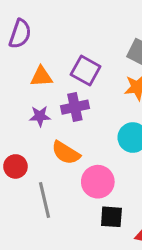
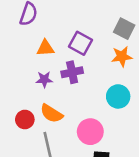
orange semicircle: (66, 153) -> (51, 113), moved

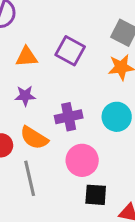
purple cross: (72, 72) -> (69, 117), moved

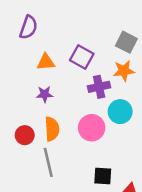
purple cross: (69, 117) -> (99, 87), moved
orange semicircle: (34, 138) -> (52, 129), turned -125
pink circle: (82, 160) -> (92, 128), moved

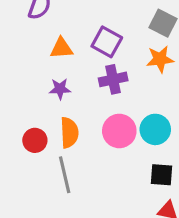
purple cross: (99, 87) -> (113, 79), moved
cyan circle: (120, 112) -> (155, 129), moved
black square: (103, 176) -> (162, 175), moved

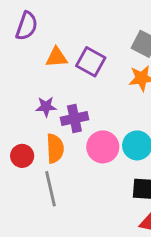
orange triangle: (61, 48) -> (56, 57), moved
purple cross: (113, 79) -> (74, 119), moved

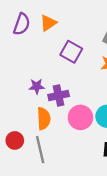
orange triangle: (56, 57) -> (48, 23), moved, turned -30
red circle: (22, 156) -> (15, 140), moved

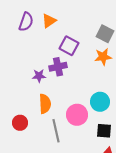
purple cross: (59, 96) -> (58, 67), moved
pink circle: (80, 117) -> (77, 115), moved
gray line: (40, 150) -> (56, 131), moved

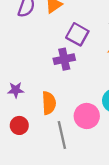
purple star: (39, 76) -> (16, 90), moved

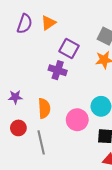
purple cross: (64, 59) -> (58, 70), turned 30
gray line: (62, 135) -> (41, 142), moved

